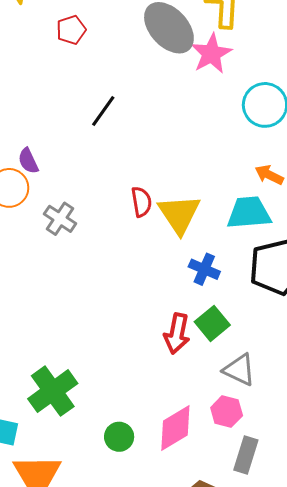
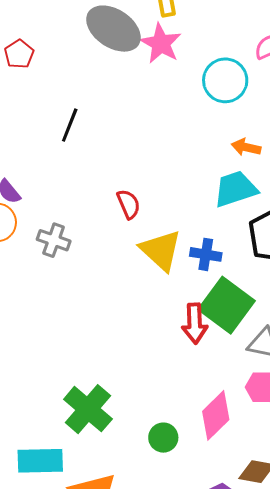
yellow triangle: (179, 214) -> (161, 250), moved
green square: (212, 323) -> (227, 305), size x1.6

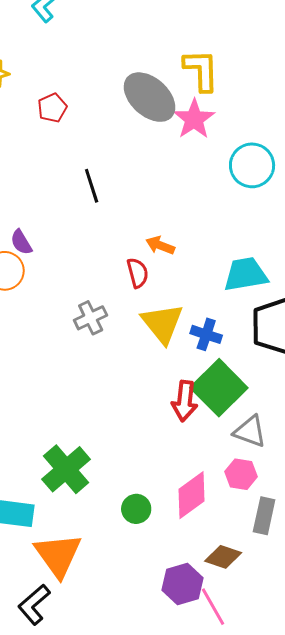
black line: (70, 125) -> (92, 186), turned -48
orange arrow: (246, 147) -> (160, 245), moved
gray cross: (54, 240) -> (91, 318), moved, turned 36

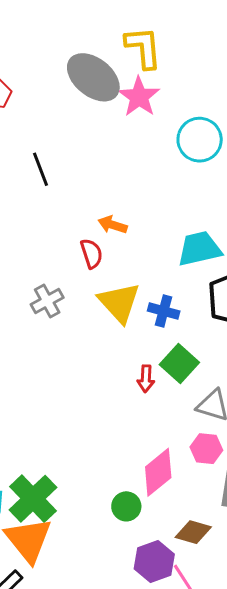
green square: (219, 388) -> (179, 363), size x0.7
red arrow: (185, 401) -> (146, 379), size x0.7
green cross: (66, 469) -> (33, 499), moved
green circle: (136, 509) -> (126, 506), moved

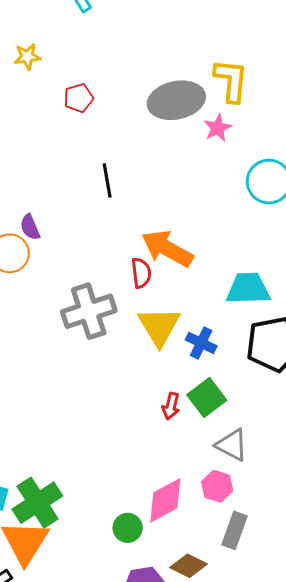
gray ellipse: (93, 77) -> (176, 100), turned -62
pink star: (139, 97) -> (218, 128), size x0.7
orange arrow: (112, 225) -> (167, 249), size x1.8
gray cross: (47, 301) -> (89, 311), size x1.6

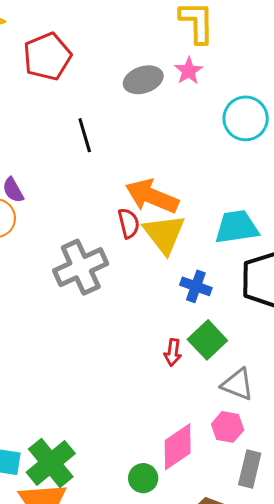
red pentagon: (79, 98) -> (47, 56), size x1.6
gray ellipse: (176, 100) -> (143, 80), moved, size x0.7
yellow triangle: (159, 326) -> (164, 234), moved

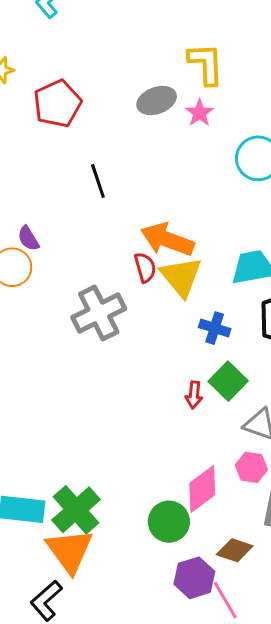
gray ellipse: (143, 80) -> (157, 101), moved
green circle: (143, 478) -> (169, 522), size x1.4

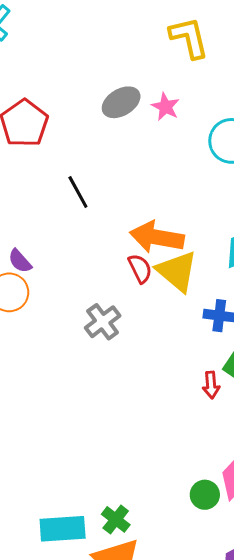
yellow L-shape: (206, 64) -> (189, 38), moved
gray cross: (99, 313) -> (103, 322), size x0.7
green cross: (76, 510) -> (116, 519), size x0.6
green circle: (169, 522) -> (205, 495), moved, size x0.7

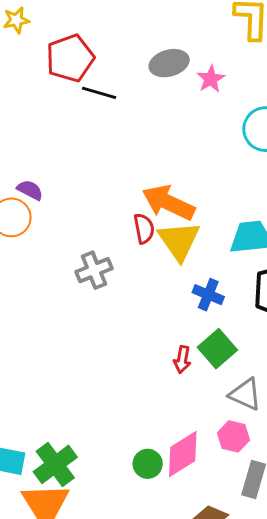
black line: (78, 192) -> (99, 93), moved, turned -60
purple semicircle: (20, 261) -> (30, 190), turned 144
green cross: (116, 519) -> (55, 464), size x1.5

